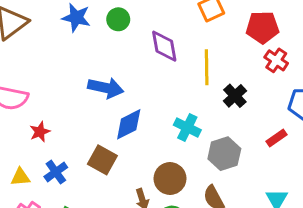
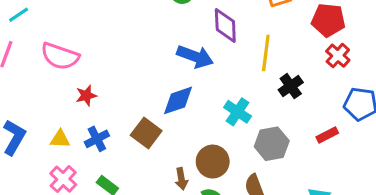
blue arrow: (106, 88) -> (195, 57), moved

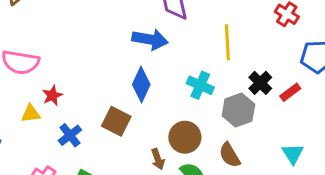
yellow line: (266, 53) -> (227, 42), moved
black cross: (291, 86) -> (260, 83), moved
blue diamond: (178, 100) -> (141, 84), turned -36
yellow triangle: (60, 139) -> (31, 114), moved

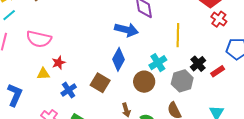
cyan cross: (200, 85) -> (158, 63), turned 30
brown circle: (185, 137) -> (144, 82), moved

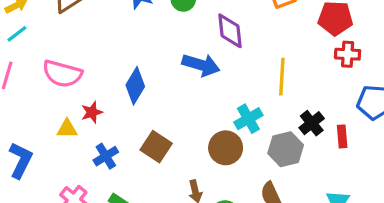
red cross: (219, 19) -> (348, 54), turned -35
blue diamond: (119, 59) -> (135, 86), moved
red rectangle: (218, 71) -> (342, 136), turned -64

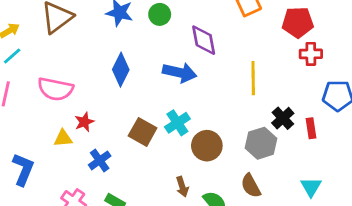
blue diamond: (135, 86) -> (121, 70), moved
cyan cross: (248, 119) -> (177, 123), moved
brown square: (156, 147) -> (143, 132), moved

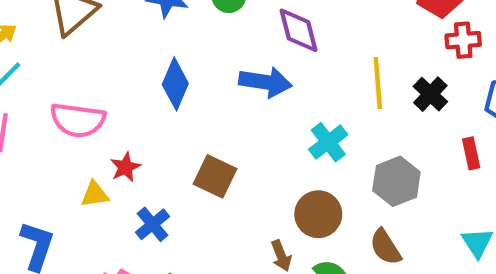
black cross: (283, 118) -> (430, 94), moved
cyan cross: (177, 123) -> (328, 142), moved
brown circle: (207, 146) -> (318, 214), moved

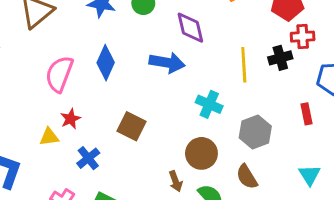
black cross: (430, 94) -> (280, 58), moved, turned 30
pink semicircle: (78, 120) -> (59, 74), moved, turned 102
cyan cross: (328, 142) -> (209, 104), turned -30

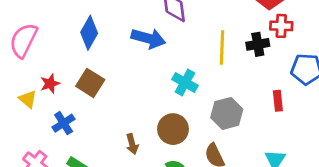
pink semicircle: (59, 74) -> (23, 40), moved
brown square: (132, 126) -> (90, 83), moved
yellow triangle: (49, 137) -> (28, 99), turned 42
brown arrow: (176, 181) -> (132, 144), moved

